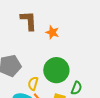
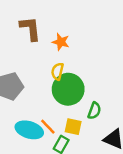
yellow semicircle: (33, 83) -> (57, 71), moved

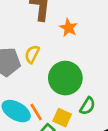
yellow semicircle: (57, 71) -> (32, 54), moved

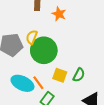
green circle: (65, 78) -> (44, 50), moved
yellow square: (62, 118) -> (60, 75), moved

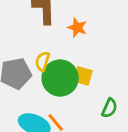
yellow square: (60, 75) -> (83, 76), moved

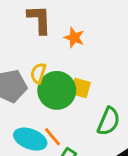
green semicircle: (109, 108) -> (109, 121), size x1.4

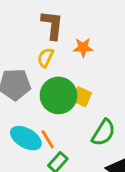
orange star: (74, 38) -> (83, 47), turned -30
yellow semicircle: (38, 73) -> (46, 58), moved

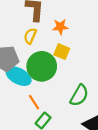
yellow square: (82, 97) -> (62, 52), moved
cyan ellipse: (26, 138) -> (19, 76), moved

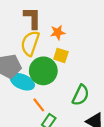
yellow semicircle: (30, 36) -> (30, 43), size x1.6

